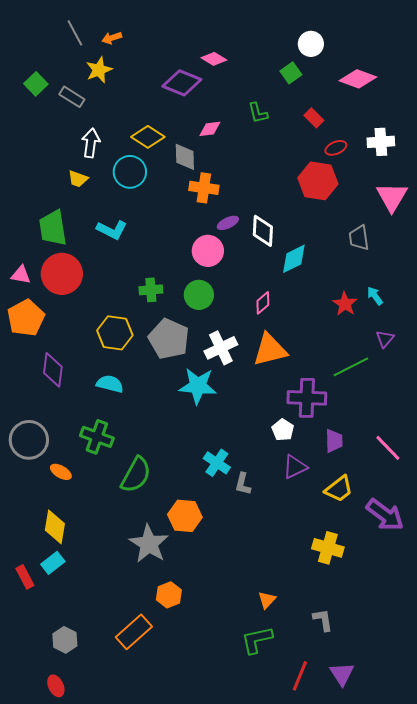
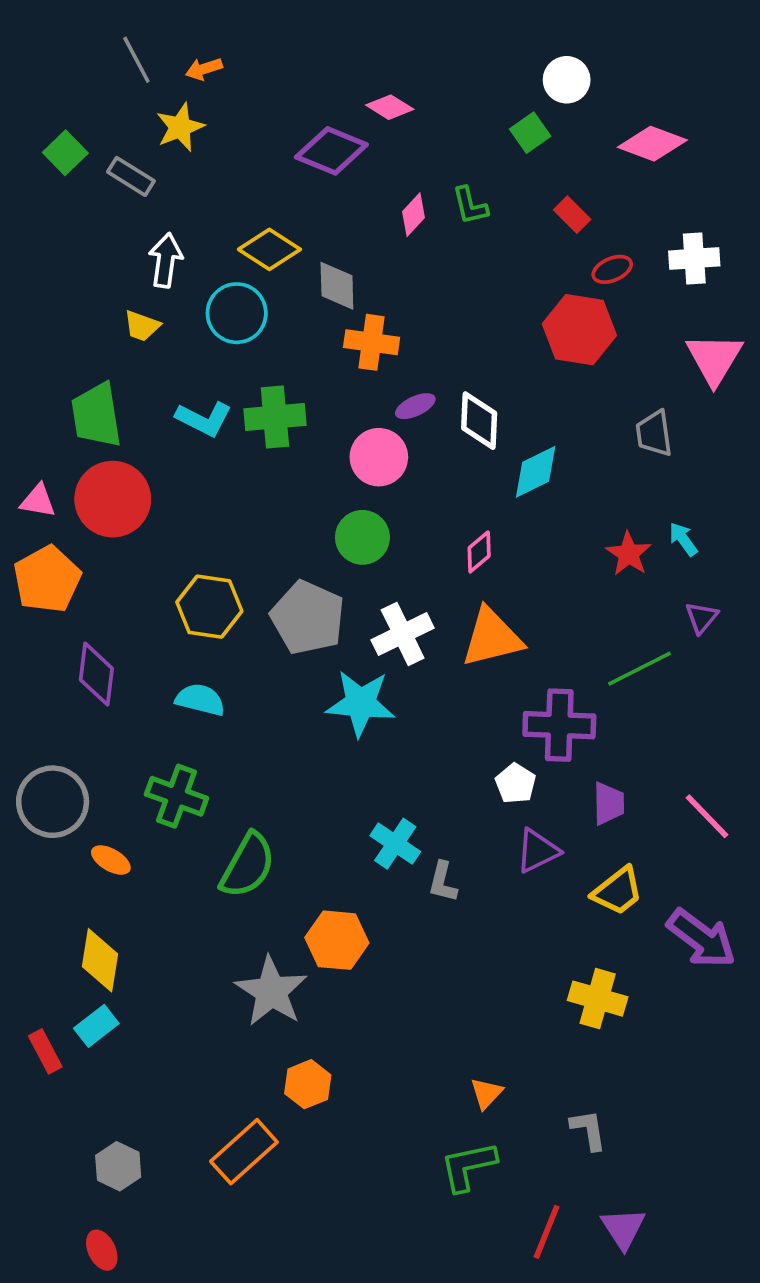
pink diamond: (210, 129) -> (413, 215), moved, turned -40
green cross: (151, 290) -> (275, 417), moved, size x1.4

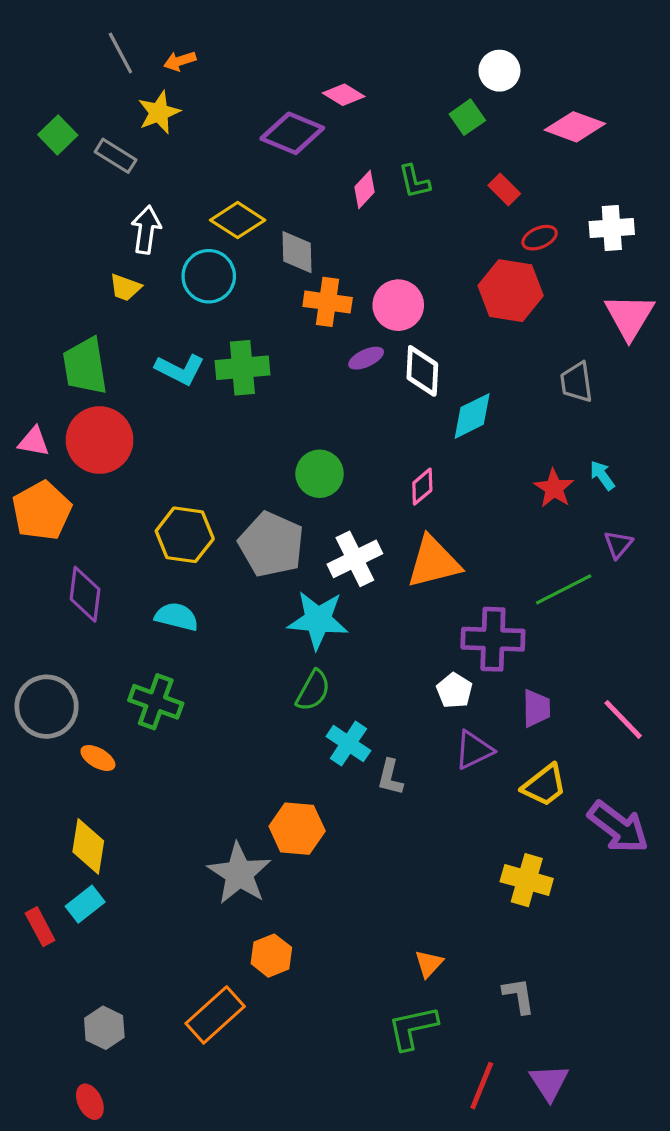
pink circle: (379, 457) -> (398, 305), moved
green semicircle: (248, 865) -> (313, 691), moved, size x0.7

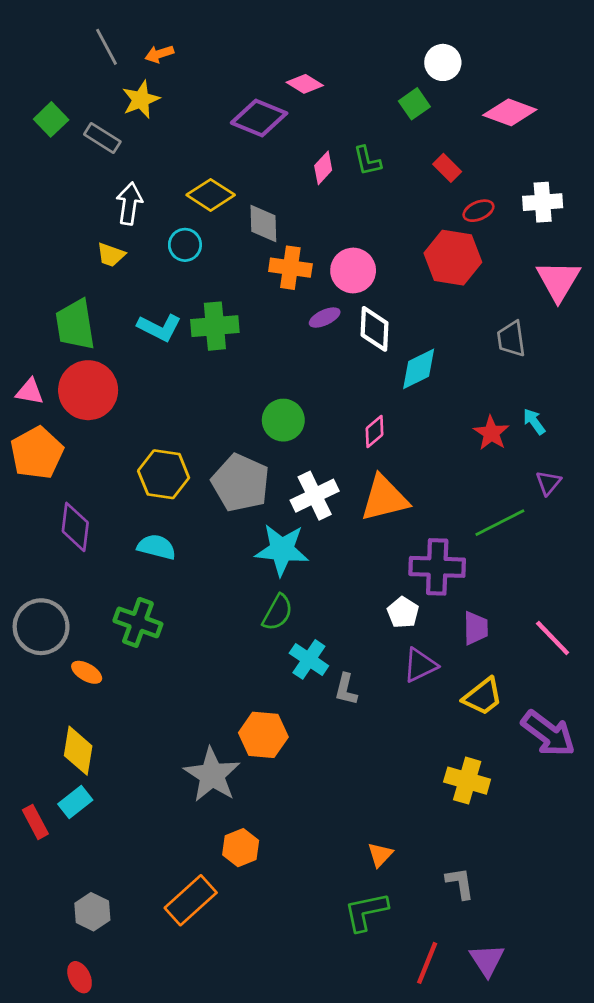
cyan circle: (209, 276) -> (185, 245), size x0.7

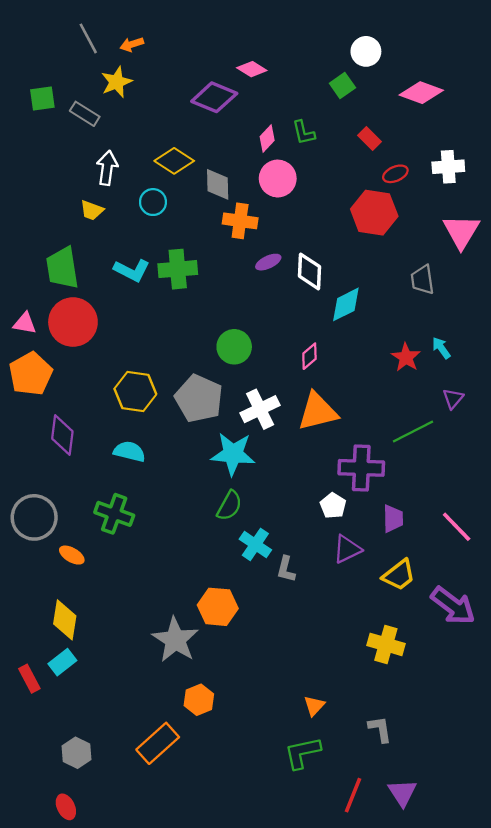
green square: (51, 119) -> (42, 98), turned 36
pink circle: (353, 270) -> (278, 179), moved

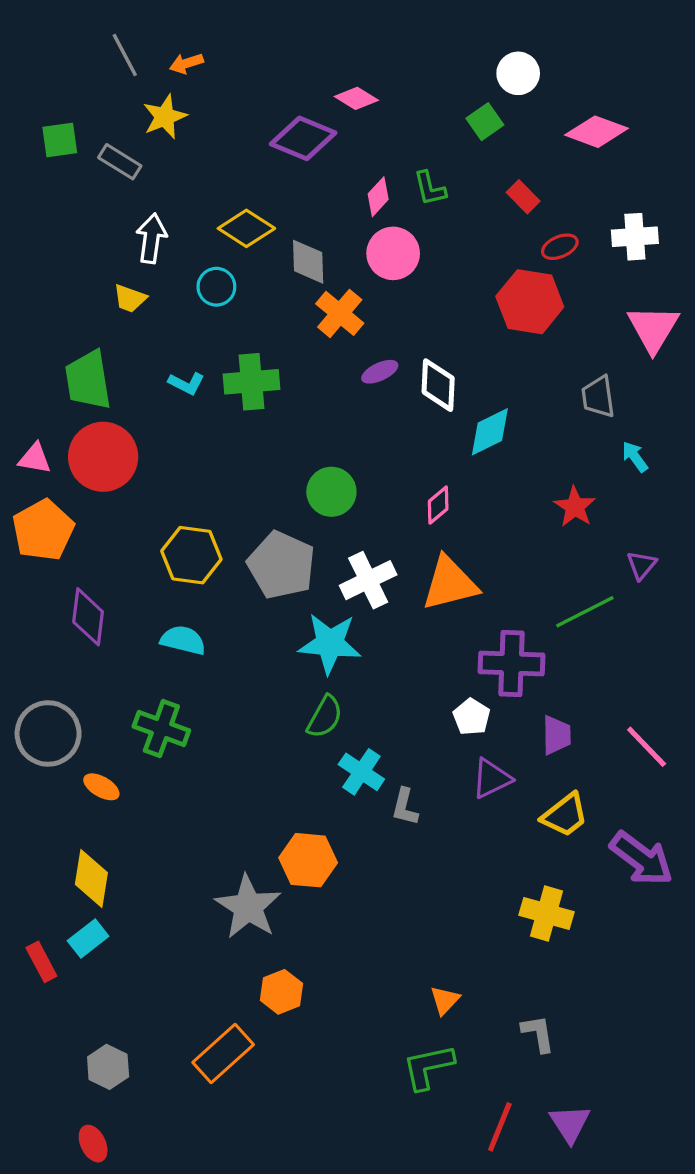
orange cross: (240, 221) -> (340, 313), turned 32
cyan L-shape: (132, 270) -> (186, 383), size x0.7
cyan arrow: (441, 348) -> (635, 457), moved

